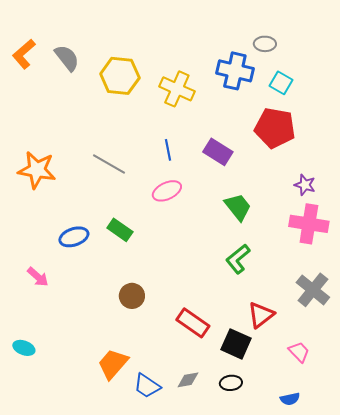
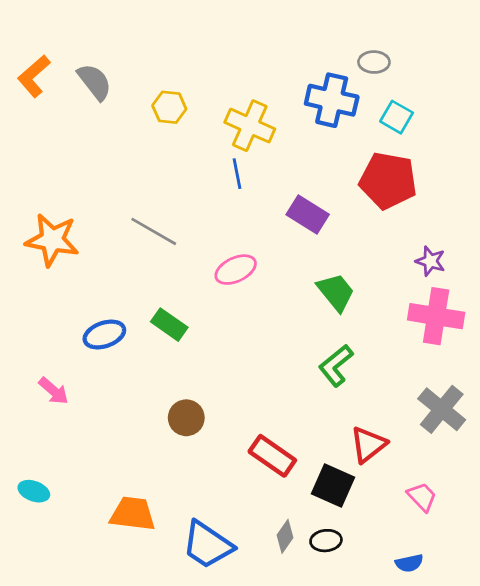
yellow hexagon: (120, 76) -> (169, 107), size x0.6
blue line: (168, 150) -> (237, 174), moved
orange trapezoid: (113, 364) -> (133, 514), moved, turned 56
gray diamond: (188, 380) -> (285, 536), moved, turned -45
blue trapezoid: (147, 386) -> (207, 545), size x1.4

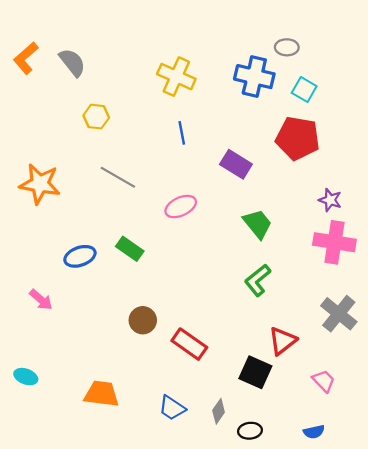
yellow hexagon: (169, 107) -> (96, 117), moved
yellow cross: (250, 126) -> (176, 77), moved
red rectangle: (272, 456) -> (189, 344), moved
black ellipse: (326, 541) -> (250, 431), moved
blue trapezoid: (207, 545) -> (172, 408), moved, size x0.7

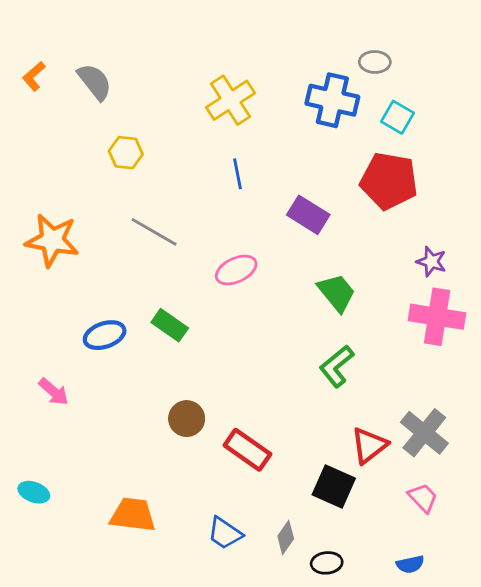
orange L-shape: (26, 58) -> (34, 76), size x0.7
yellow cross: (176, 77) -> (230, 100), turned 33
gray cross: (339, 314) -> (424, 433), moved

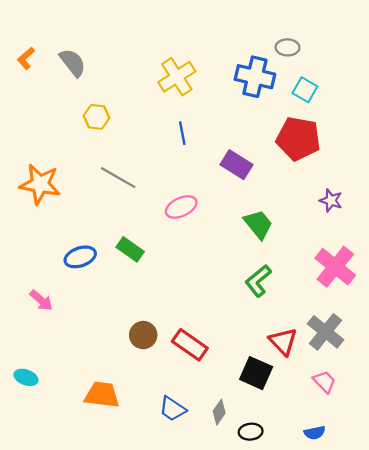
pink cross: (437, 317) -> (335, 267), moved, turned 30
brown circle: (187, 419) -> (143, 335), moved
red triangle: (369, 445) -> (283, 342), turned -36

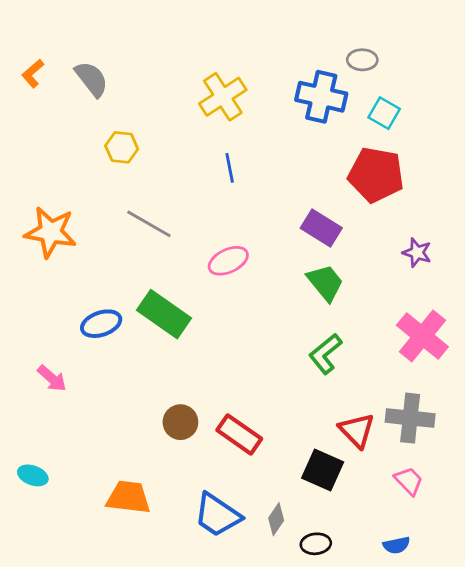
purple rectangle: (237, 165) -> (321, 228), moved
green rectangle: (130, 249) -> (164, 314), size x1.5
gray cross: (326, 332) -> (410, 418), turned -33
blue trapezoid: (172, 409) -> (217, 515), size x1.4

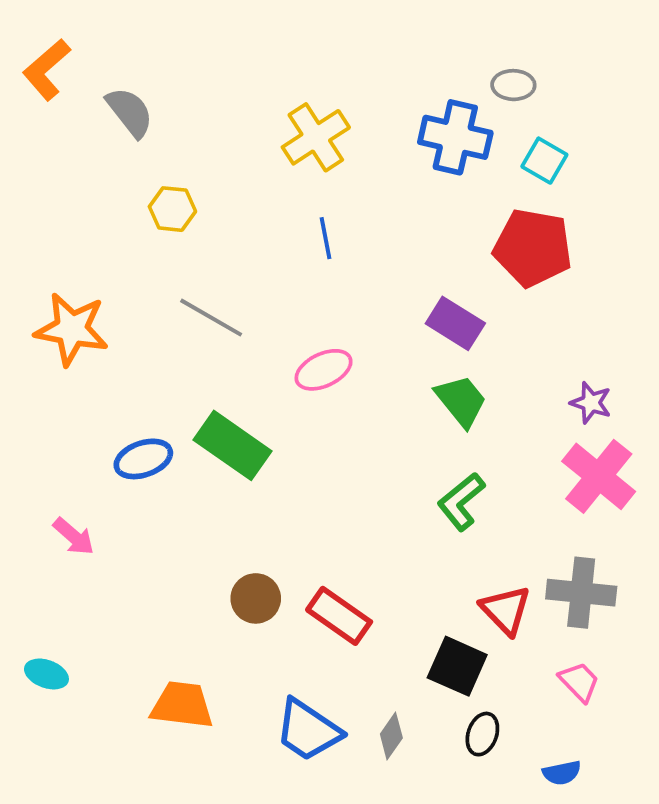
orange L-shape: (33, 73) -> (46, 70), moved, size x1.5
purple star: (417, 253) -> (591, 403), moved
black ellipse: (316, 544) -> (482, 734), moved, turned -64

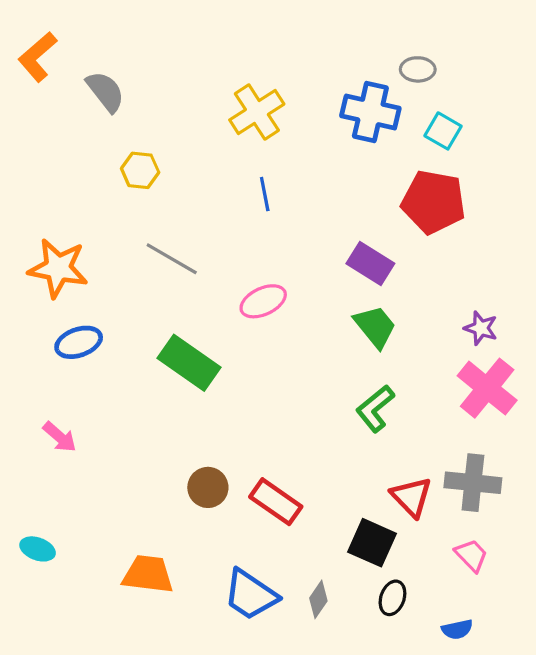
blue ellipse: (143, 459) -> (79, 342), moved

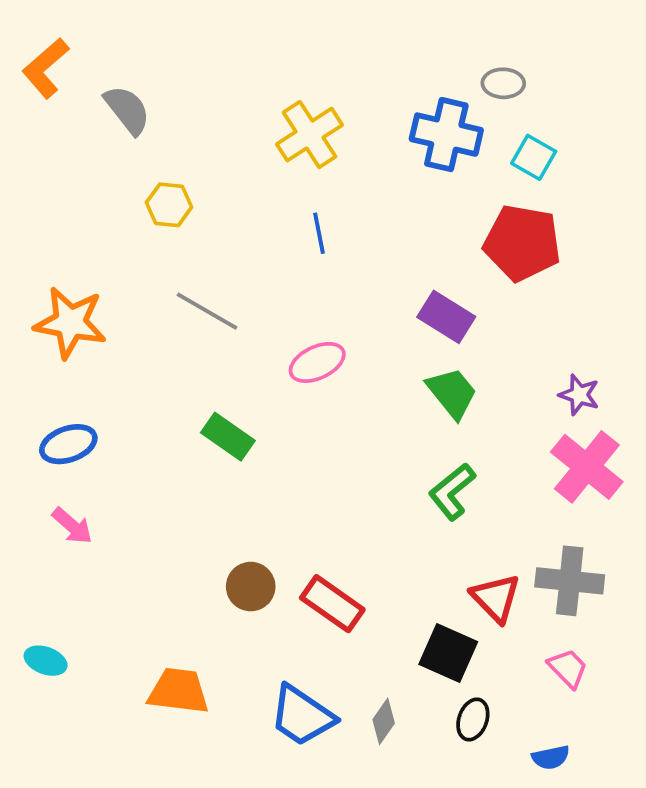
blue ellipse: (79, 342) -> (68, 444), moved
green rectangle: (189, 363) -> (228, 437), size x0.7

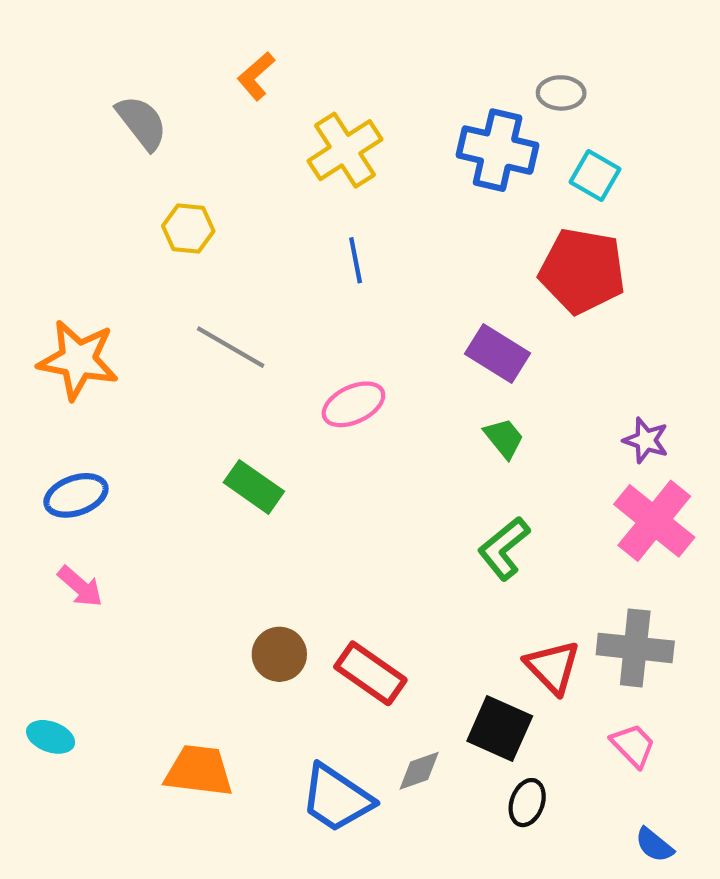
orange L-shape: (46, 68) -> (256, 76), moved, size x0.7
green trapezoid: (452, 393) -> (504, 438), size x0.7
gray diamond: (384, 721) -> (419, 771), moved, turned 36
blue semicircle: (551, 757) -> (654, 845), moved, turned 51

